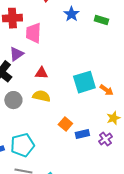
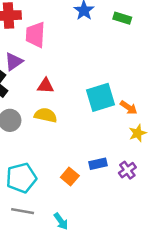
yellow star: (113, 118) -> (138, 133), moved
orange square: (65, 124) -> (70, 177), moved

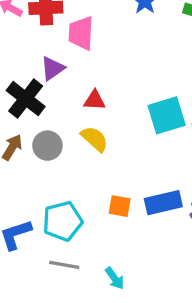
yellow semicircle: (46, 115) -> (94, 139), turned 30
blue rectangle: (98, 164) -> (163, 203), size x1.5
orange square: (70, 177) -> (120, 206), moved, turned -30

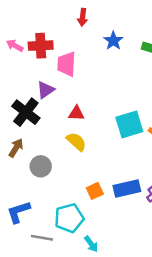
gray circle: (47, 146) -> (41, 166), moved
orange square: (120, 206) -> (95, 191), turned -35
cyan pentagon: (63, 221) -> (69, 218), moved
gray line: (64, 265) -> (42, 238), moved

